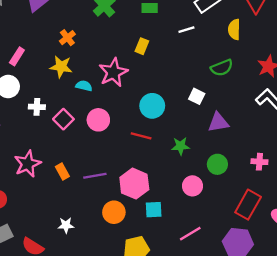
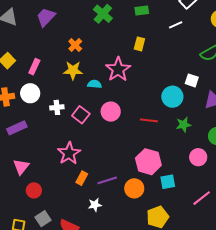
cyan circle: (152, 106) -> (172, 97), moved
pink star: (28, 164) -> (69, 153), moved
orange rectangle: (62, 172) -> (82, 178), moved, turned 64
purple line: (95, 176) -> (107, 180), moved

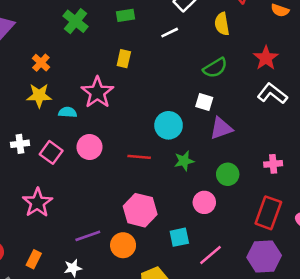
white square: (192, 80) -> (204, 102), moved
orange rectangle: (82, 178) -> (34, 259), moved
cyan square: (168, 182) -> (179, 237), moved

